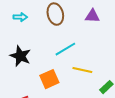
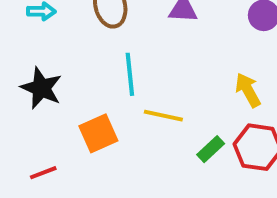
cyan line: (65, 49) -> (130, 74), turned -65

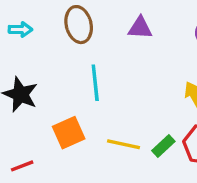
yellow line: (163, 116) -> (124, 144), moved

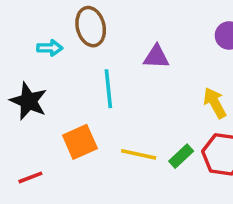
purple triangle: (140, 28) -> (156, 57), moved
cyan arrow: (20, 30) -> (50, 48), moved

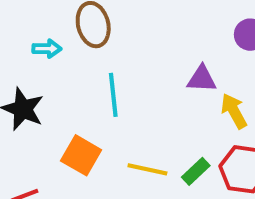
purple triangle: (156, 57) -> (202, 79), moved
orange square: (80, 142) -> (81, 155), turned -36

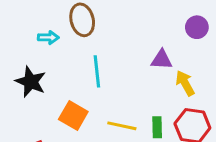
green rectangle: (196, 171) -> (157, 127), turned -48

